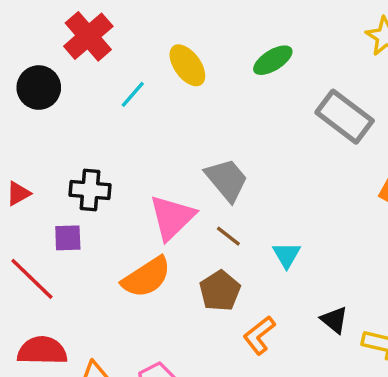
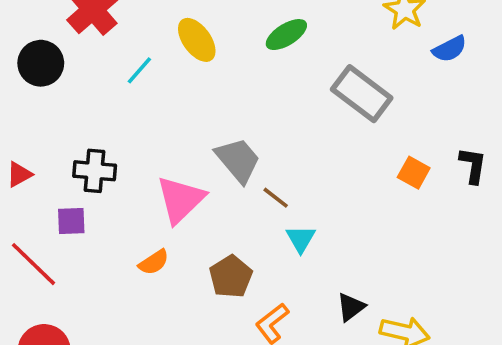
brown line: (228, 236) -> (276, 198), moved
orange semicircle: (146, 277) -> (154, 262), size x0.6
black triangle: (334, 320) -> (351, 307), turned 44

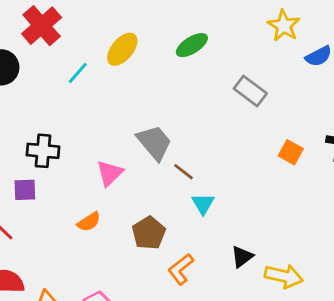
yellow ellipse: (197, 40) -> (122, 49), turned 76
gray rectangle: (362, 94) -> (250, 91), size x0.7
pink triangle: (181, 199) -> (110, 173), size x0.7

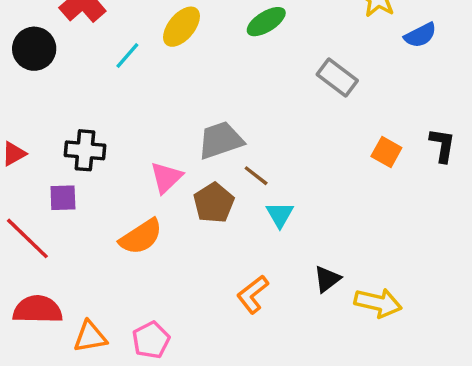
gray trapezoid: (154, 143) -> (220, 140), turned -69
orange semicircle: (89, 222) -> (141, 237), size x1.5
brown pentagon: (149, 233) -> (214, 203), moved

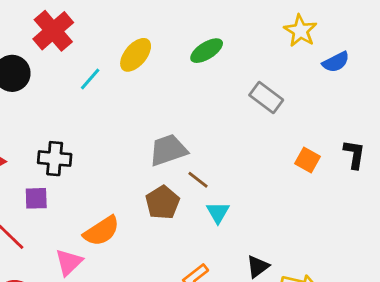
pink triangle: (166, 177) -> (69, 262), moved

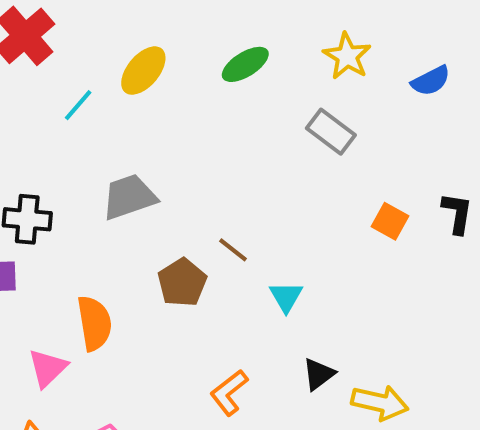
yellow star: (300, 31) -> (347, 56), moved
gray trapezoid: (168, 150) -> (129, 197), moved
cyan triangle: (218, 213) -> (286, 297), moved
orange semicircle: (101, 231) -> (94, 323), turned -66

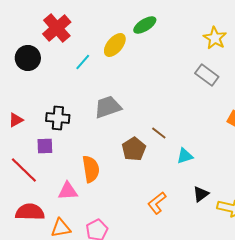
green ellipse: (245, 64) -> (145, 25), moved
cyan triangle: (286, 297) -> (185, 156), turned 42
pink triangle: (48, 368) -> (68, 191), turned 40

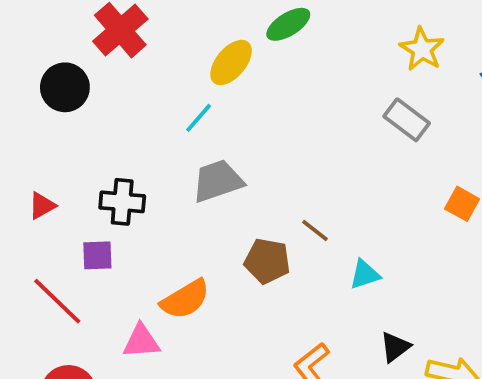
cyan line: (83, 62) -> (199, 118), moved
brown pentagon: (134, 149) -> (267, 261), turned -30
orange semicircle: (91, 169) -> (185, 299), turned 68

